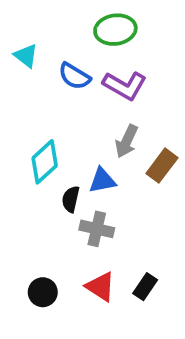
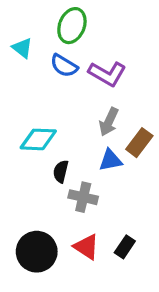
green ellipse: (115, 30) -> (72, 26), moved, turned -60
cyan diamond: (45, 162) -> (38, 139), turned 45
blue triangle: (102, 180) -> (110, 160), moved
black circle: (43, 292) -> (37, 252), size x1.6

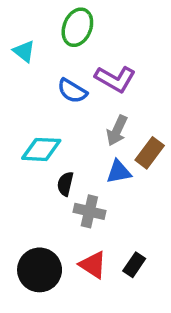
blue semicircle: (64, 66) -> (72, 91), moved

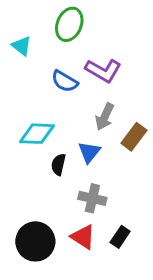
blue triangle: (119, 172) -> (89, 152), moved, turned -40
gray cross: (89, 211) -> (92, 198), moved

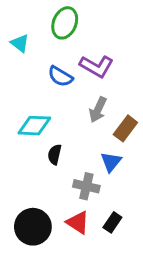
blue triangle: (89, 152) -> (111, 162), moved

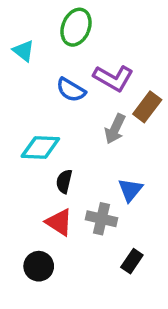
brown rectangle: (125, 128) -> (147, 107), moved
red triangle: (78, 222) -> (59, 222), moved
black circle: (33, 227) -> (39, 266), size x0.7

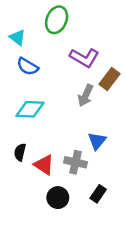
blue semicircle: (71, 90) -> (28, 66), moved
black semicircle: (64, 181) -> (20, 152), moved
black circle: (39, 266) -> (58, 198), moved

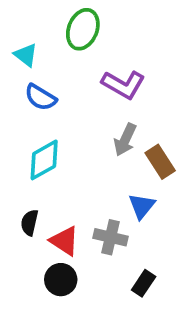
brown rectangle: (110, 79) -> (160, 162), moved, turned -70
cyan diamond: (30, 109) -> (44, 160), turned -32
black circle: (58, 198) -> (61, 280), moved

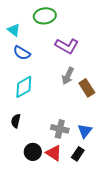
green ellipse: (83, 29) -> (45, 16), turned 60
blue triangle: (142, 206) -> (85, 131), moved
red triangle: (64, 241) -> (54, 153), moved

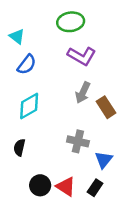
green ellipse: (45, 16) -> (71, 22), moved
blue semicircle: (22, 53) -> (27, 65), turned -84
gray cross: (60, 129) -> (78, 141), moved

